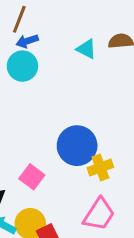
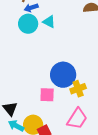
cyan triangle: (86, 49) -> (49, 22), moved
pink square: (32, 177) -> (47, 95), moved, turned -35

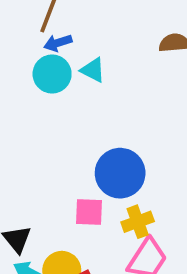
yellow cross: (78, 89) -> (138, 222), moved

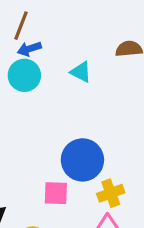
cyan triangle: (93, 70) -> (81, 72), moved
yellow cross: (138, 222) -> (111, 193), moved

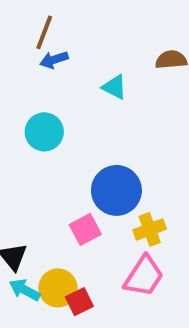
cyan circle: (24, 75) -> (44, 132), moved
pink square: (56, 193) -> (85, 229), turned -30

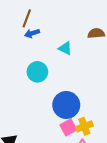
cyan circle: (44, 132) -> (37, 72), moved
pink square: (85, 229) -> (68, 127), moved

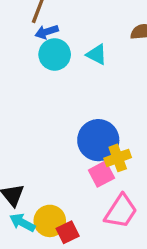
cyan circle: (37, 72) -> (55, 54), moved
yellow cross: (84, 126) -> (118, 158), moved

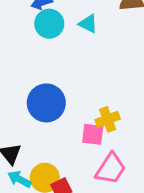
blue circle: (98, 140) -> (46, 103), moved
pink square: (101, 174) -> (93, 134), turned 35

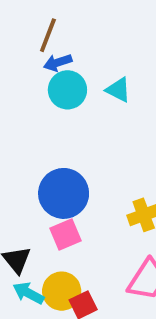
pink square: (93, 134) -> (66, 234), moved, turned -30

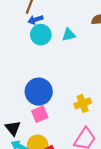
cyan triangle: (118, 90) -> (69, 35), turned -40

